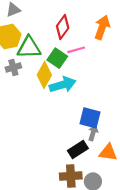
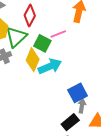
red diamond: (63, 27) -> (30, 16), moved
green triangle: (29, 48) -> (16, 37), turned -35
blue square: (90, 118) -> (78, 93), turned -36

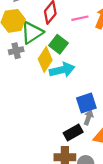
pink line: (58, 34) -> (80, 18), moved

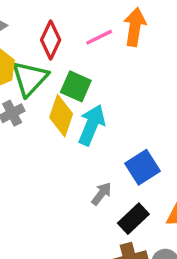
cyan arrow: (62, 70) -> (92, 125), turned -40
gray arrow: (88, 117) -> (101, 194), moved, turned 32

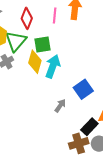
pink line: (99, 37) -> (55, 16), turned -56
green square: (76, 86) -> (43, 44), turned -30
black rectangle: (133, 219) -> (89, 127), moved

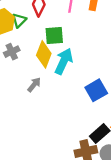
green triangle: (16, 41) -> (19, 20), moved, size x0.6
gray arrow: (60, 106) -> (34, 85), moved

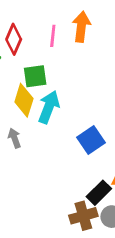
gray arrow: (34, 85) -> (14, 138), turned -56

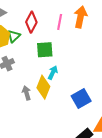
yellow diamond: (24, 100) -> (43, 87), moved
cyan arrow: (49, 107) -> (53, 73), size x0.6

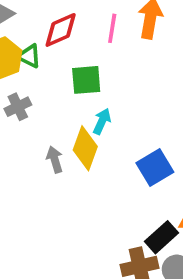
red diamond: (31, 22) -> (61, 30), turned 40
green triangle: (14, 36) -> (29, 56), turned -48

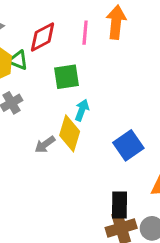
gray arrow: (55, 160) -> (45, 144), turned -105
black rectangle: (161, 237) -> (120, 205), moved, turned -44

